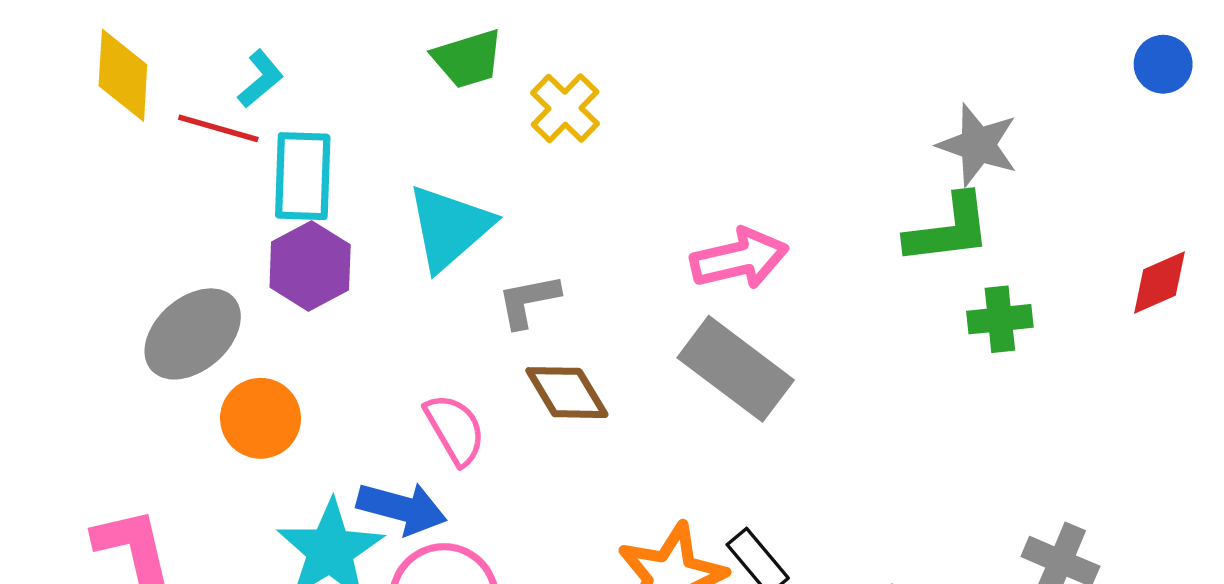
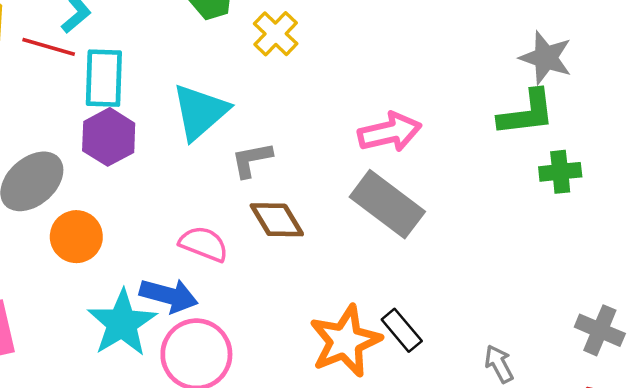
pink semicircle: (455, 429) -> (204, 244), turned -39

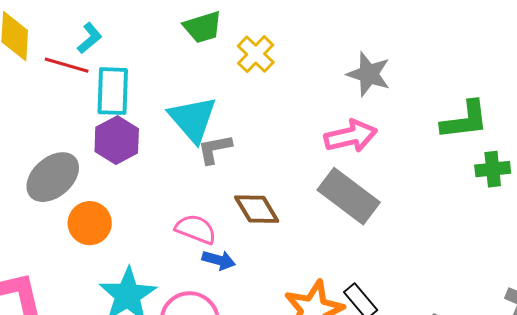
gray star: (546, 58) -> (369, 74), moved
cyan triangle: (200, 112) -> (193, 119), turned -30
gray L-shape: (252, 160) -> (215, 149), moved
blue arrow: (169, 295) -> (219, 260), moved, size x0.7

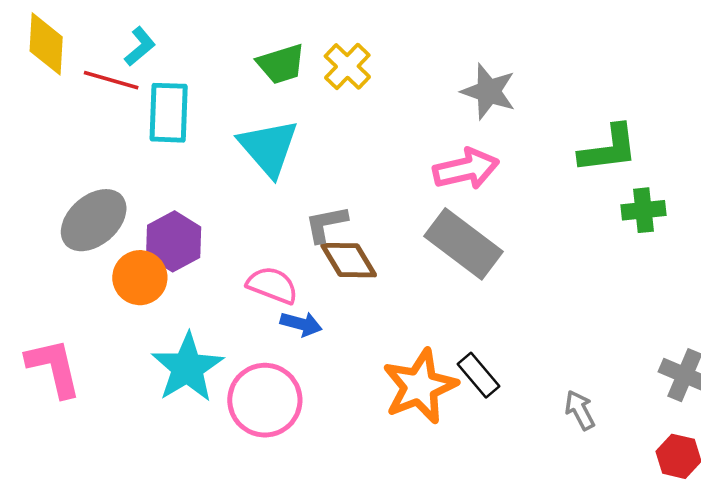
green trapezoid: (203, 27) -> (281, 64), moved
purple hexagon: (117, 140) -> (174, 241), moved
gray L-shape: (215, 149) -> (326, 224), moved

